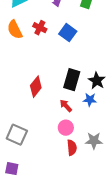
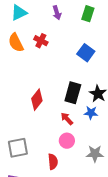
blue square: (68, 33) -> (86, 53), moved
gray square: (17, 135) -> (18, 148), turned -35
red semicircle: (72, 148) -> (53, 162), moved

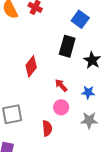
black rectangle: (73, 93) -> (67, 46), moved
blue star: (91, 113) -> (88, 92), moved

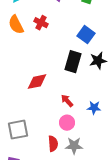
black star: (92, 60) -> (98, 61), moved, turned 30
red diamond: (31, 66) -> (37, 82), turned 40
gray star: (89, 120) -> (74, 146), moved

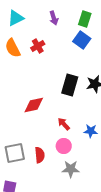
red cross: (41, 23) -> (38, 46), turned 32
blue square: (86, 35) -> (82, 40), moved
red semicircle: (53, 144) -> (40, 155), moved

